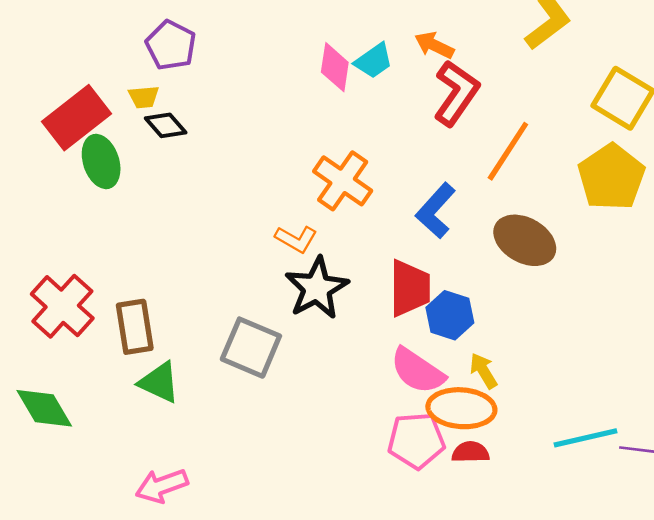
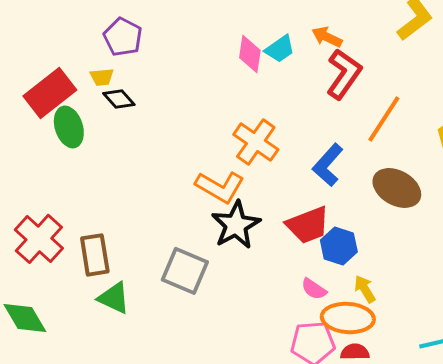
orange L-shape: (296, 239) -> (220, 187), size x1.5
red trapezoid: (410, 288) -> (308, 225), turned 69
pink semicircle: (418, 371) -> (314, 289), size x0.6

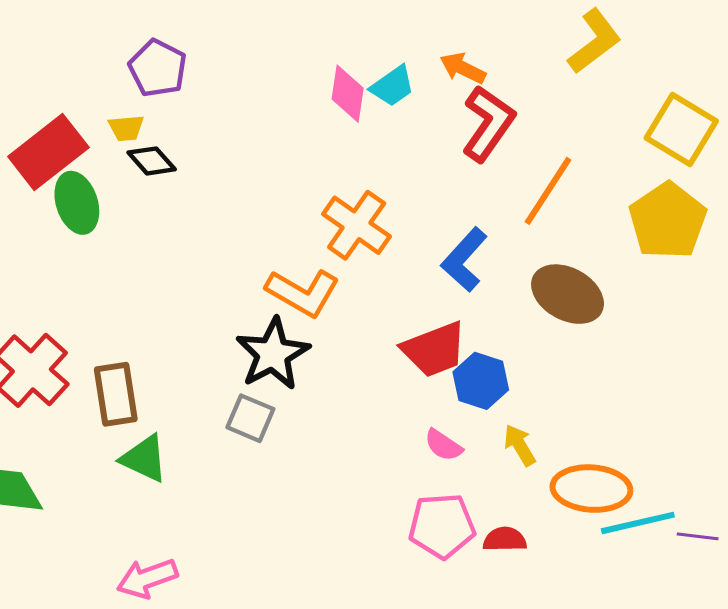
black star: (236, 225) -> (273, 354), moved
gray square: (185, 271) -> (250, 418), size x0.7
orange ellipse: (348, 318) -> (591, 489), moved

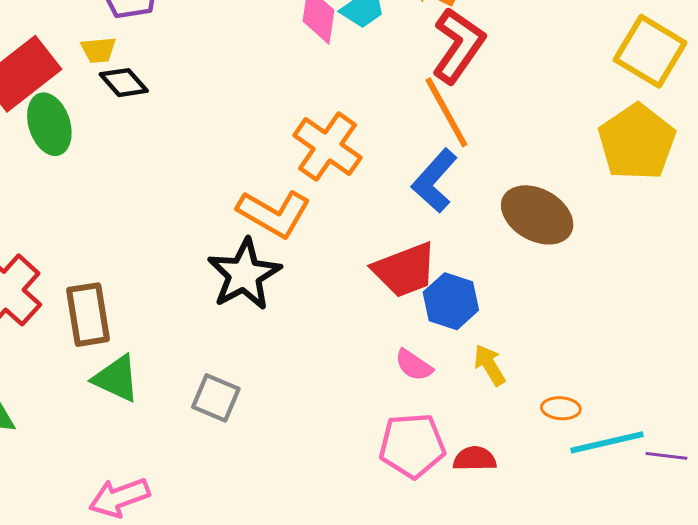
orange line: (548, 191) -> (446, 112), moved, turned -62
gray square: (250, 418) -> (216, 398), moved
orange ellipse: (591, 489) -> (561, 408), size x0.5

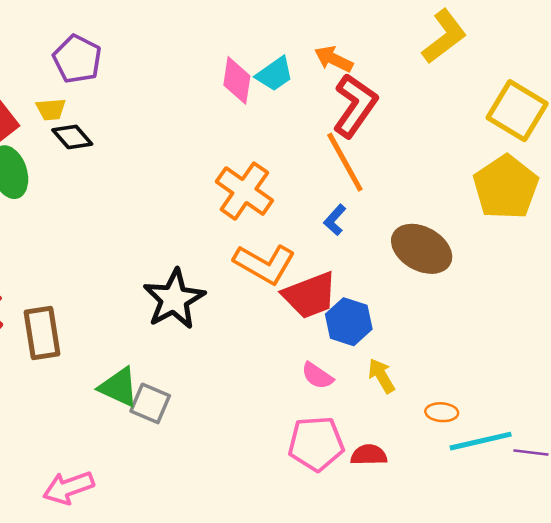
blue L-shape: (435, 181) -> (335, 220), size x0.6
orange L-shape: (274, 213) -> (265, 264), moved
green triangle: (116, 379) -> (119, 387), moved

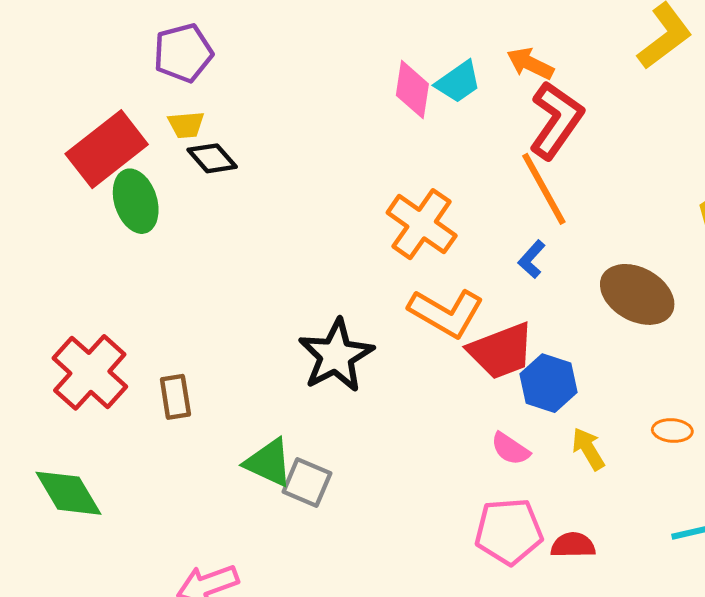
purple pentagon: (77, 59) -> (183, 53), moved, turned 30
brown rectangle: (42, 333) -> (175, 397), size x0.7
orange ellipse: (442, 412) -> (672, 430), moved

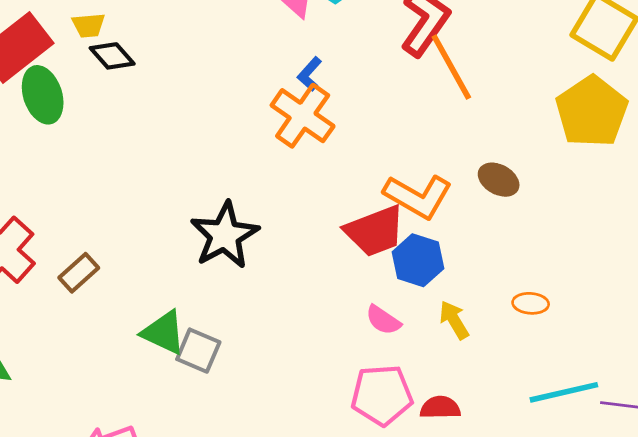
orange line: (544, 189) -> (451, 67), moved
blue L-shape: (532, 259) -> (310, 74), moved
brown ellipse: (637, 294) -> (499, 180), size x0.6
orange L-shape: (446, 313) -> (418, 196), moved
brown rectangle: (175, 397) -> (79, 273), turned 57

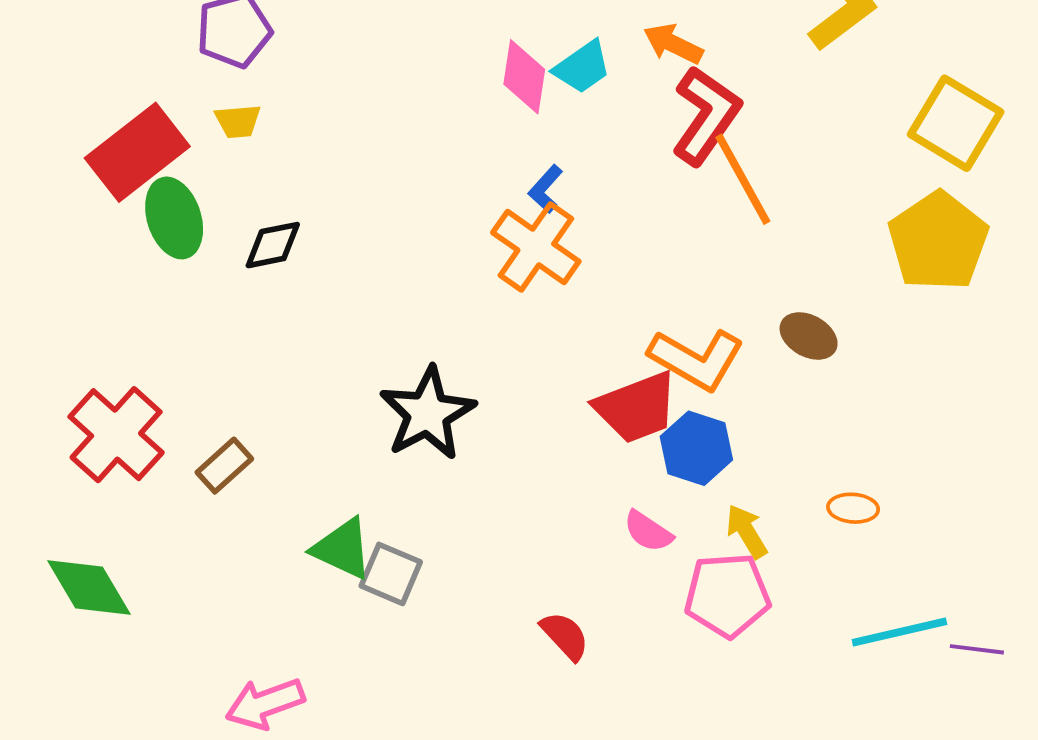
black diamond: (112, 56) -> (273, 245), moved, turned -60
pink pentagon: (382, 395) -> (727, 595), moved
red semicircle: (440, 408) -> (565, 636), moved, turned 48

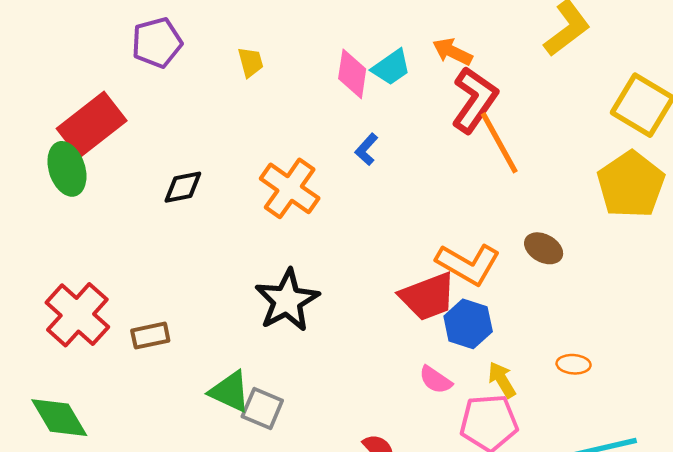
yellow trapezoid: (238, 121) -> (251, 62), moved, turned -100
green ellipse: (174, 218) -> (67, 169), moved
orange cross: (536, 247) -> (290, 188), moved
brown rectangle: (224, 466) -> (150, 336), turned 30

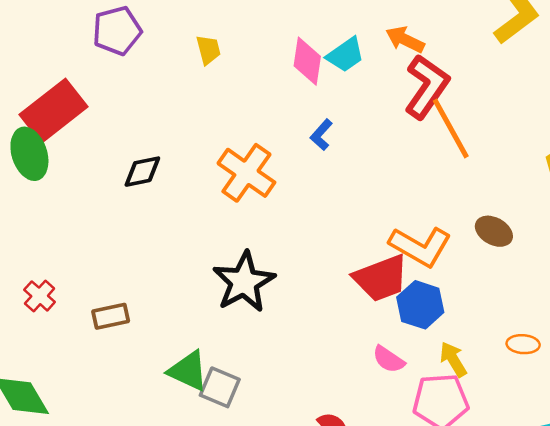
red cross: (77, 315) -> (40, 296), size x0.5

